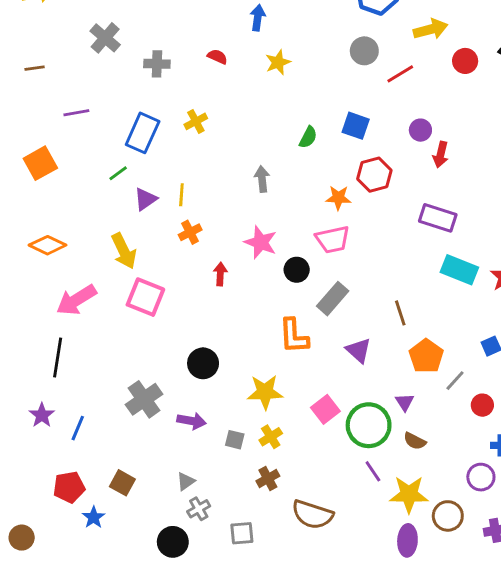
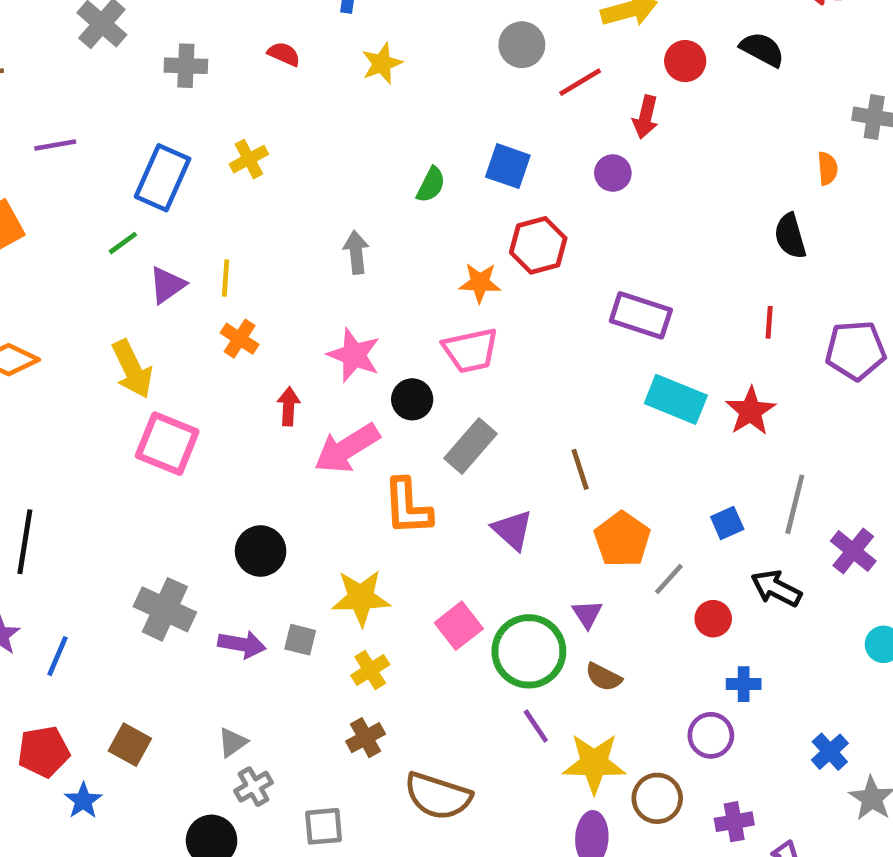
red arrow: (441, 155) -> (646, 117), moved
orange cross: (190, 232) -> (240, 339), turned -30
pink arrow: (76, 300) -> (347, 448), moved
gray cross: (144, 399) -> (165, 609), turned -30
gray square: (235, 440) -> (300, 640), moved

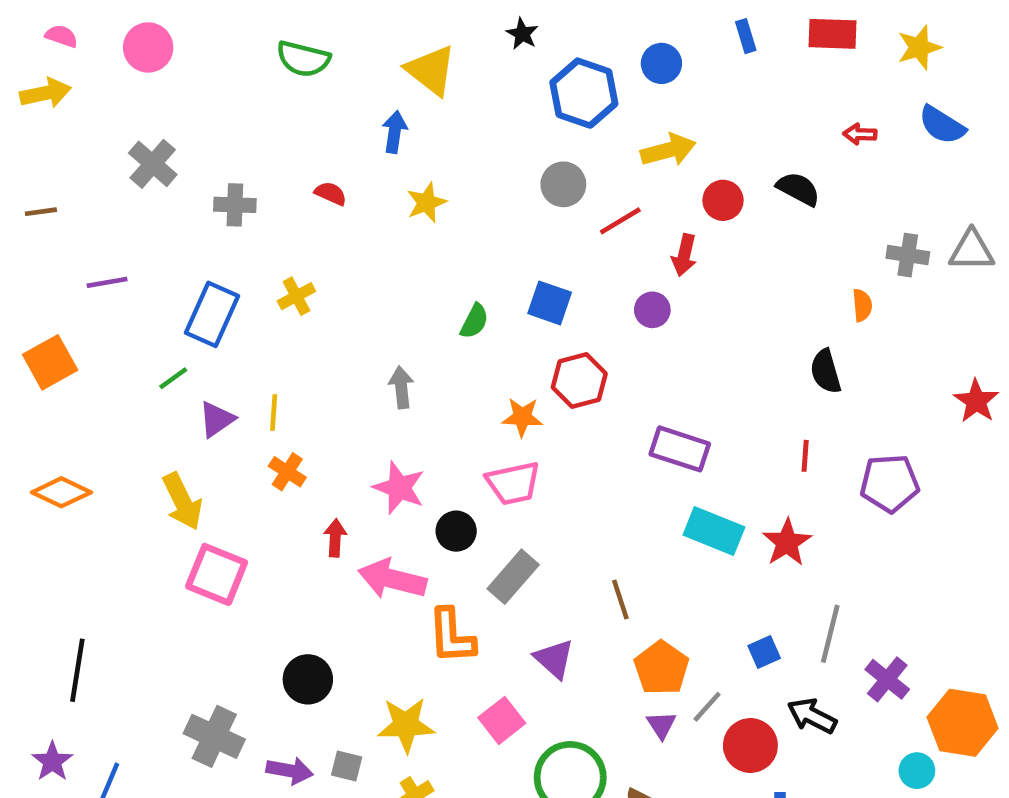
pink arrow: (347, 448) -> (392, 579), turned 46
purple triangle: (587, 614) -> (661, 725), moved
red circle: (713, 619) -> (750, 746), size x1.5
pink square: (459, 626) -> (502, 720), moved

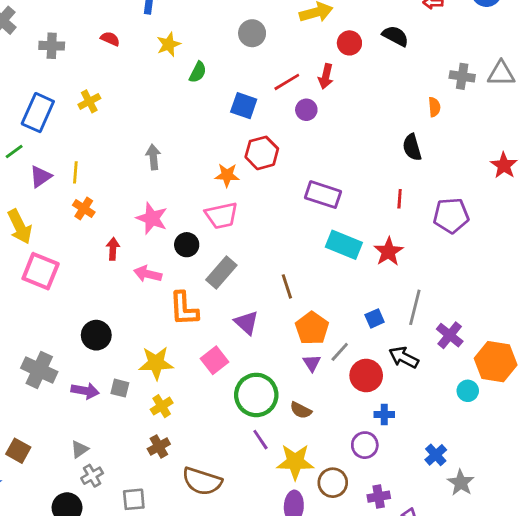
red line: (620, 221) -> (287, 82), moved
green semicircle: (474, 321) -> (198, 72), moved
pink arrow: (392, 579) -> (148, 274), size x0.7

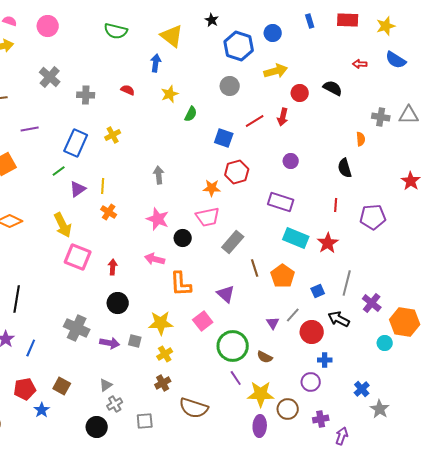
purple circle: (306, 110) -> (291, 161), moved
red arrow: (113, 249) -> (113, 267), moved
gray rectangle: (221, 273) -> (233, 242), moved
orange pentagon: (312, 328) -> (283, 276), moved

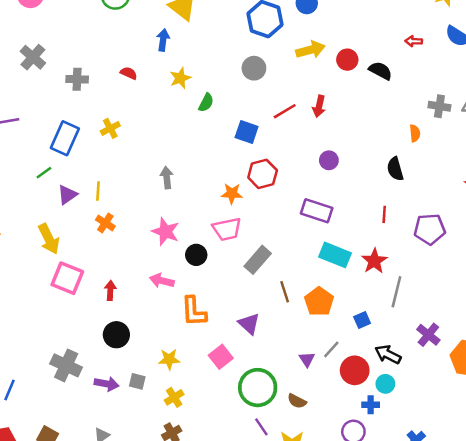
red circle: (300, 93) -> (347, 60), moved
gray line: (347, 283) -> (396, 292), moved
yellow star: (161, 323) -> (169, 359), size x0.7
cyan circle: (385, 343) -> (385, 384), moved

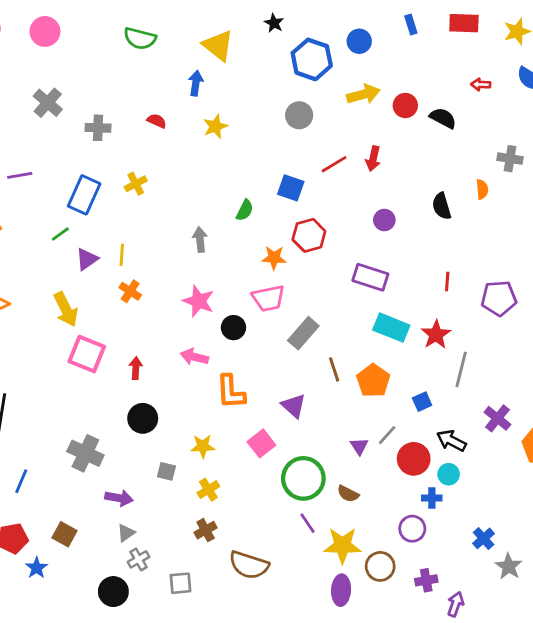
green semicircle: (206, 103) -> (245, 210), moved
black semicircle: (395, 169) -> (442, 206), moved
purple arrow: (107, 384) -> (119, 498), moved

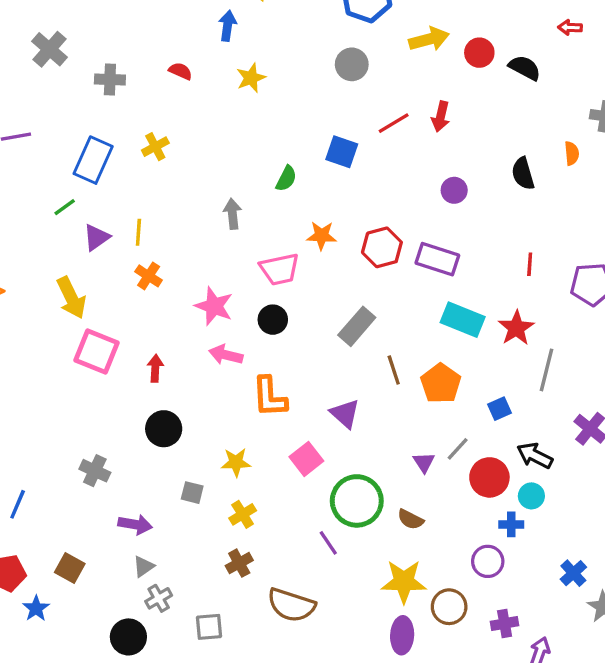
red hexagon: (309, 235) -> (382, 247), moved
pink trapezoid: (268, 298) -> (280, 269), moved
pink star: (199, 301) -> (214, 306), moved
gray cross: (85, 453) -> (95, 471), size x0.7
purple line: (308, 523) -> (328, 543), moved

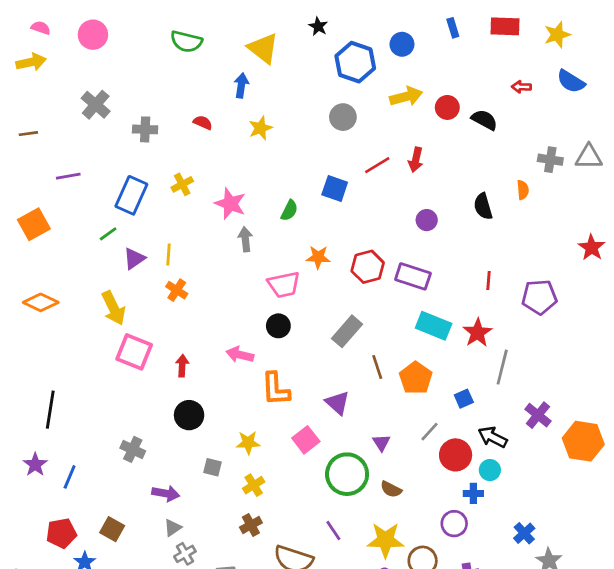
pink star: (214, 306) -> (230, 204), moved
purple triangle: (424, 462) -> (381, 443), moved
purple line: (328, 543) -> (333, 530), moved

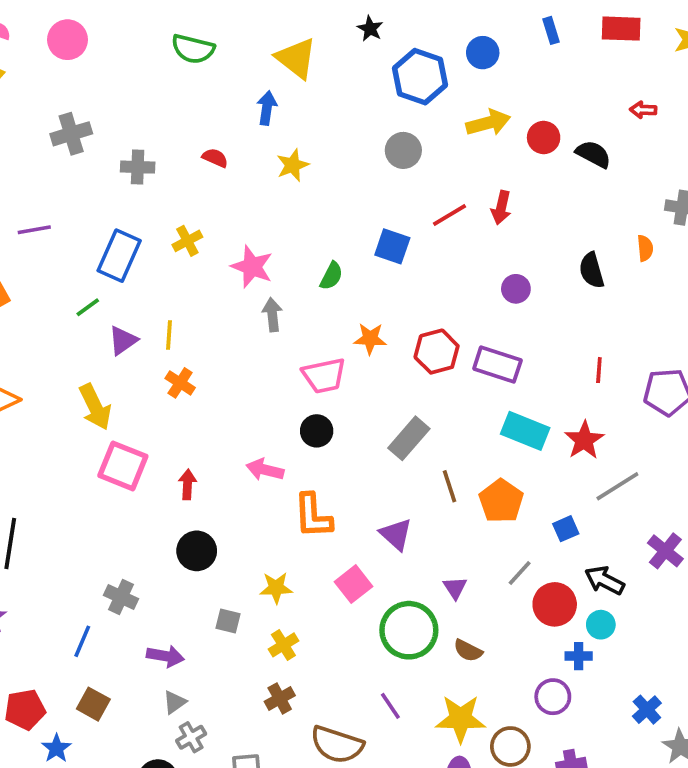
gray cross: (96, 105) -> (71, 134), turned 32
gray line: (502, 367) -> (617, 486), turned 44
blue line: (70, 477) -> (82, 641), moved

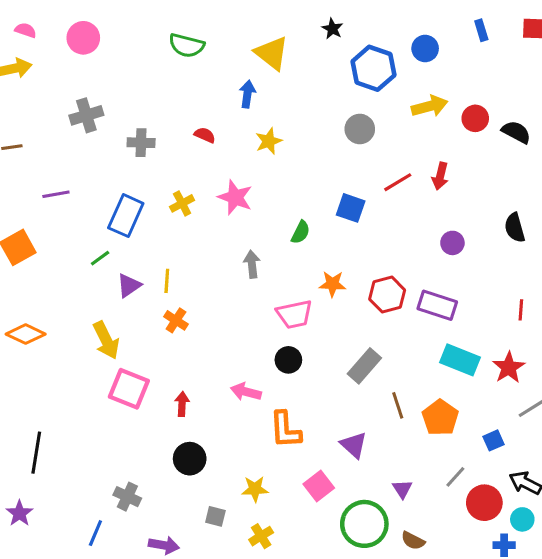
pink star: (252, 267) -> (235, 197), moved

